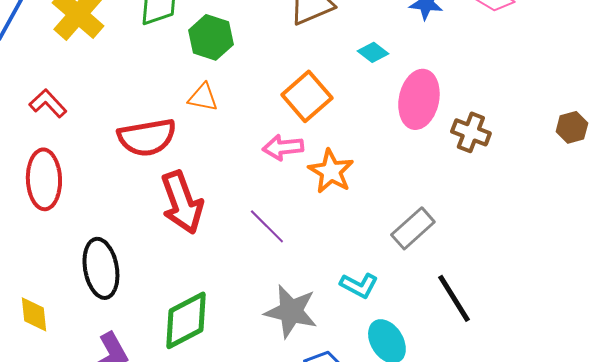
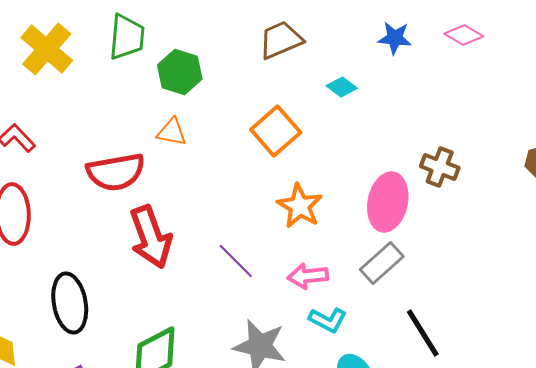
pink ellipse: (419, 99) -> (388, 202), moved
pink arrow: (283, 147) -> (308, 276), moved

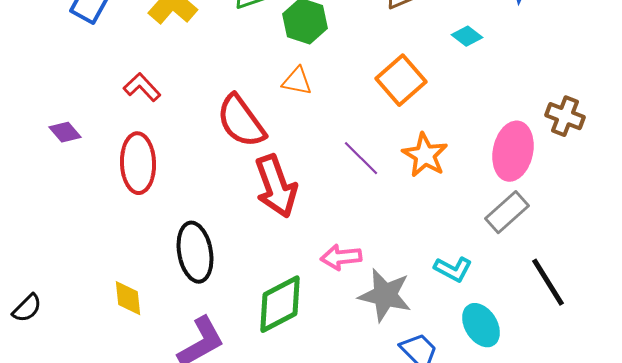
red semicircle: (116, 172) -> (241, 121), turned 64
purple line: (236, 261) -> (361, 158), moved
pink arrow: (308, 276) -> (341, 257), moved

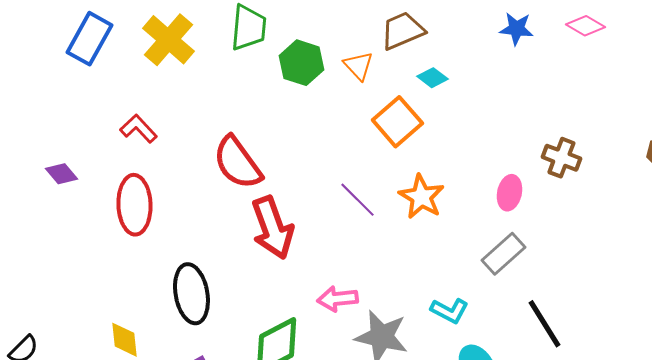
cyan diamond: (467, 36) -> (432, 78), moved
orange triangle: (297, 81) -> (358, 66), moved, turned 36
pink ellipse: (513, 151) -> (509, 193), size x0.6

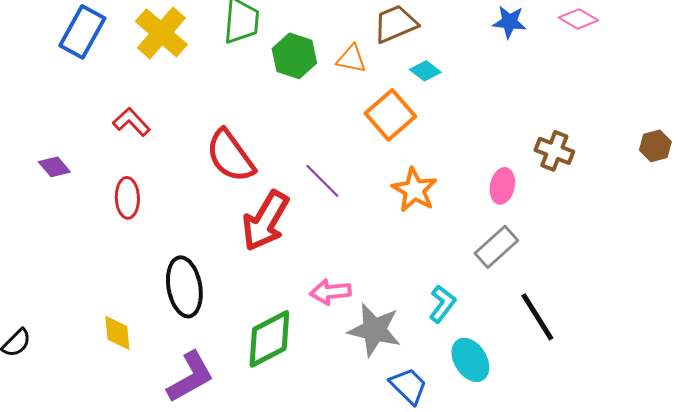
orange triangle: (358, 66) -> (351, 59), turned -36
purple line: (357, 200) -> (322, 181), moved
red ellipse: (134, 205) -> (127, 198), size x0.7
red arrow: (272, 228) -> (265, 221), turned 50
cyan L-shape: (449, 311) -> (442, 304), turned -81

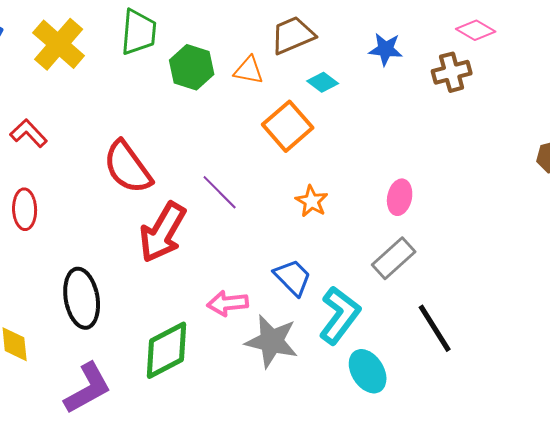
blue star: (509, 22) -> (386, 49), moved
brown cross: (554, 151) -> (452, 72), moved, turned -36
orange star: (414, 190) -> (312, 201), size x0.7
cyan L-shape: (442, 304) -> (340, 315), size x1.5
blue trapezoid: (408, 386) -> (293, 277), moved

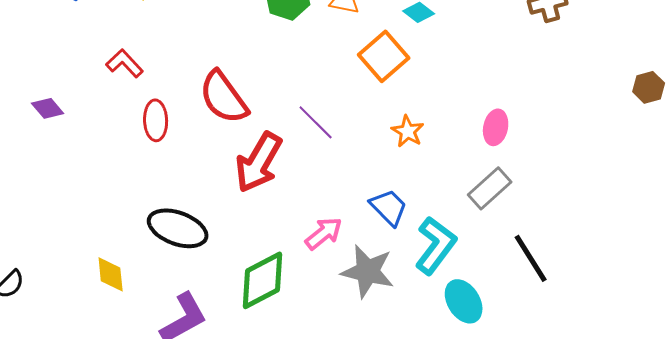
red ellipse: (25, 209) -> (156, 120), moved
black ellipse: (82, 298) -> (178, 228), turned -60
pink arrow: (228, 303) -> (324, 233), turned 147

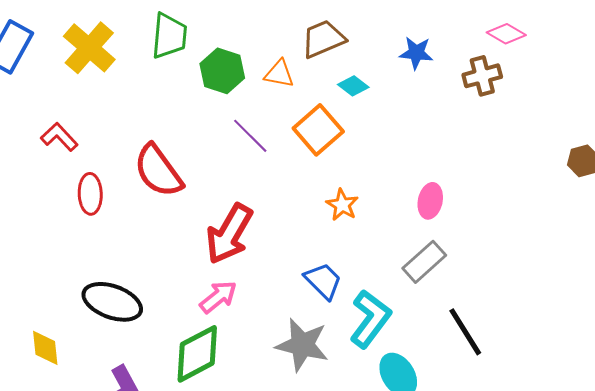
purple line: (316, 122) -> (250, 136), moved
red arrow: (259, 162) -> (229, 234), moved
pink arrow: (324, 233) -> (218, 297), moved

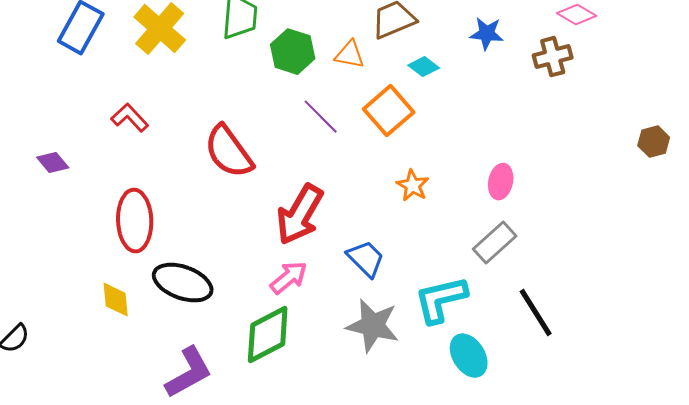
red ellipse: (90, 194) -> (135, 221), moved, size x1.5
blue trapezoid: (323, 281) -> (366, 259), moved
cyan L-shape: (370, 319) -> (441, 300), turned -140
yellow diamond: (45, 348) -> (116, 300), moved

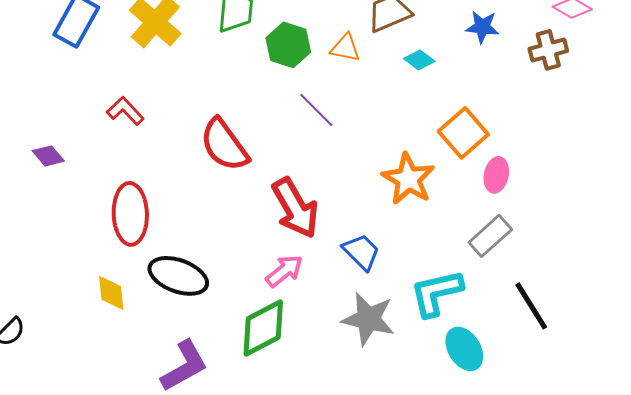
orange square: (389, 111) -> (463, 133), moved
orange star: (413, 186) -> (408, 179), size x1.6
red arrow: (300, 215) -> (295, 208), turned -60

